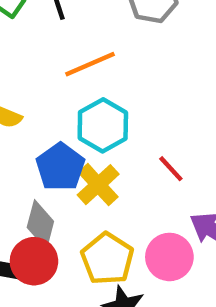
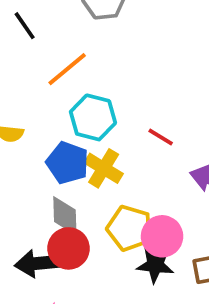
pink circle: (169, 257) -> (162, 236), moved

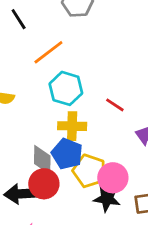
blue pentagon: (68, 163) -> (67, 154), moved
yellow cross: (104, 168) -> (72, 126), turned -32

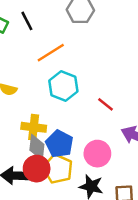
yellow cross: (72, 126) -> (34, 127), moved
yellow pentagon: (89, 171) -> (58, 169), moved
pink circle: (113, 178) -> (97, 154), moved

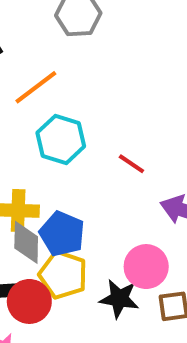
pink circle: (97, 154) -> (146, 267), moved
red circle: (37, 169) -> (29, 301), moved

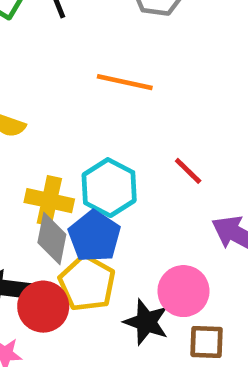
orange line: (36, 87) -> (125, 82), moved, turned 39
cyan hexagon: (61, 140) -> (109, 188), moved

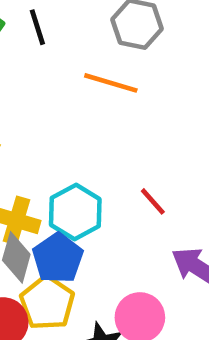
orange line: (125, 82) -> (111, 83), moved

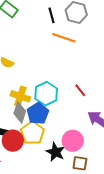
black line: (37, 27) -> (51, 15), moved

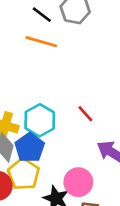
black line: (51, 15) -> (42, 15), turned -35
orange line: (64, 38) -> (41, 42), moved

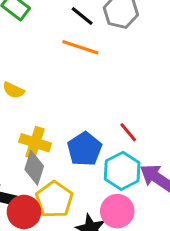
cyan hexagon: (40, 120) -> (122, 171), moved
blue pentagon: (30, 148) -> (85, 149), moved

